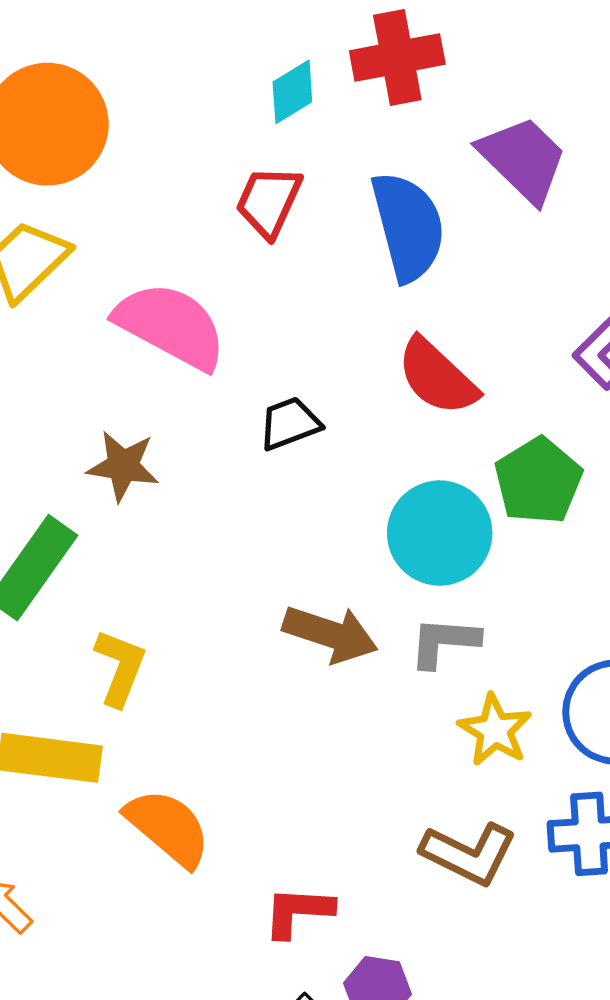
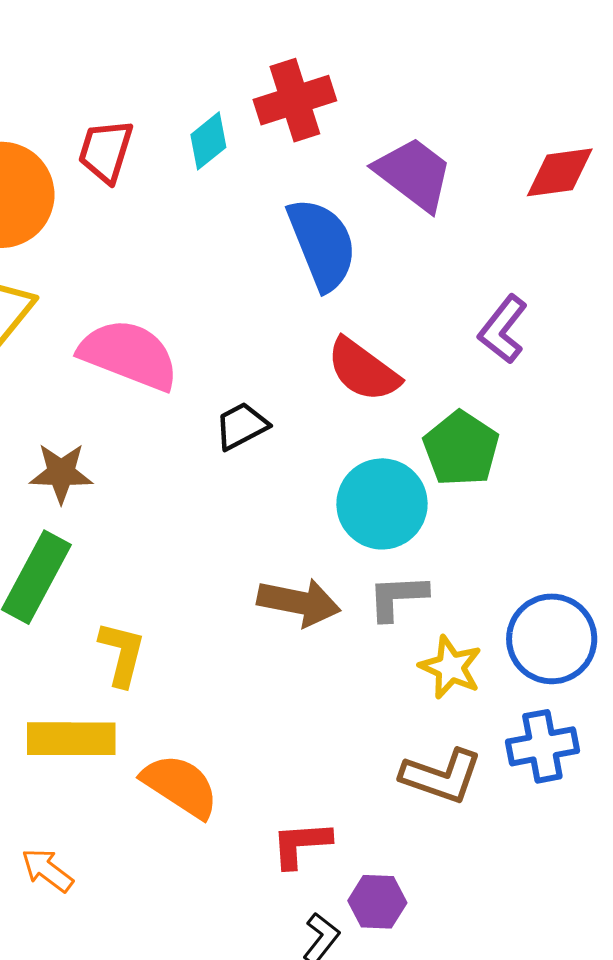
red trapezoid: (269, 201) -> (106, 151), moved
brown star: (123, 466) -> (61, 473), moved

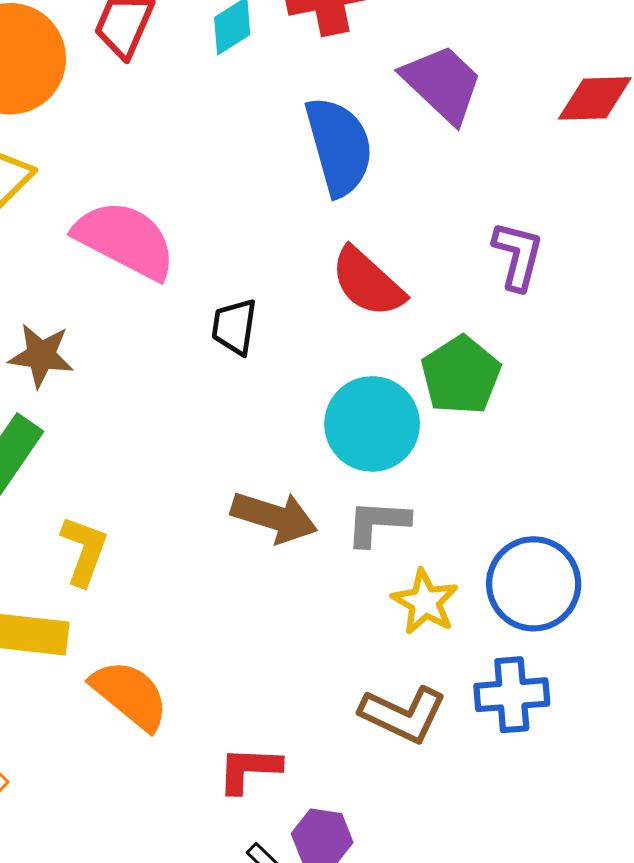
purple L-shape: (503, 329) -> (518, 256), turned 150
black trapezoid: (241, 426) -> (234, 327), turned -60

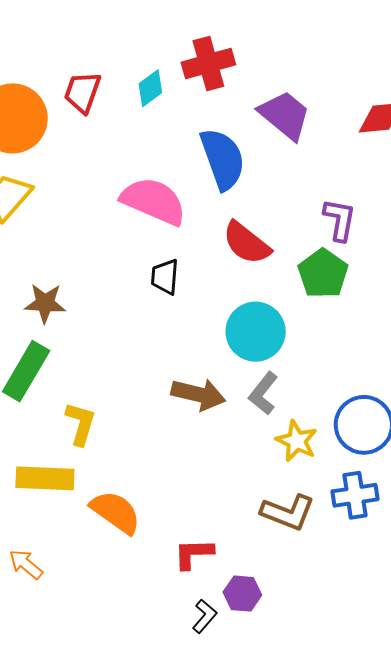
pink semicircle: (125, 240) -> (154, 201), moved
green pentagon: (461, 375) -> (323, 274), moved
gray L-shape: (378, 523) -> (263, 393), turned -51

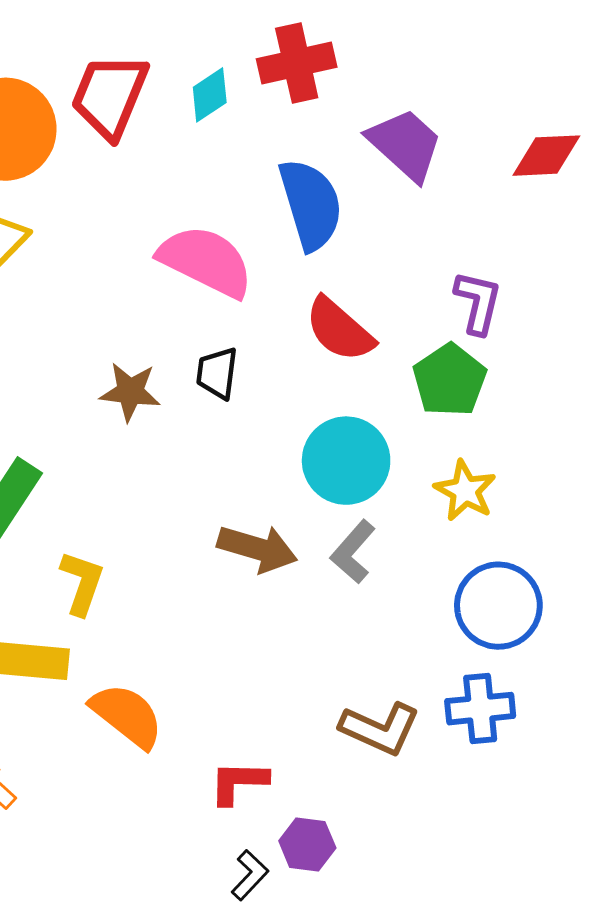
red trapezoid: (82, 92) -> (110, 96), size x1.4
brown star: (45, 303) -> (130, 392), moved
yellow star: (297, 441) -> (465, 491), moved

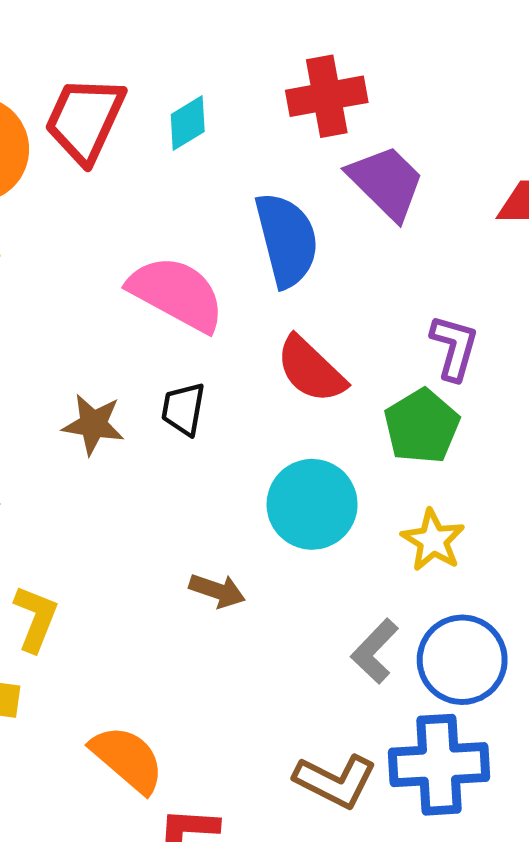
red cross: (297, 63) -> (327, 96), moved
brown arrow: (257, 548) -> (217, 591), size x0.7
gray L-shape: (353, 552) -> (375, 651), moved
blue cross: (480, 709) -> (439, 765), size x1.4
orange semicircle: (127, 716) -> (127, 759), moved

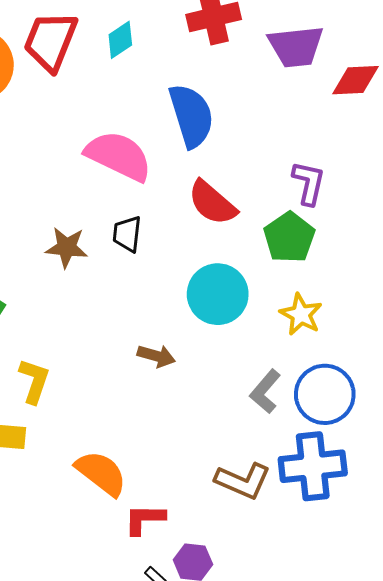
purple trapezoid: (386, 182) -> (296, 46), moved, turned 132

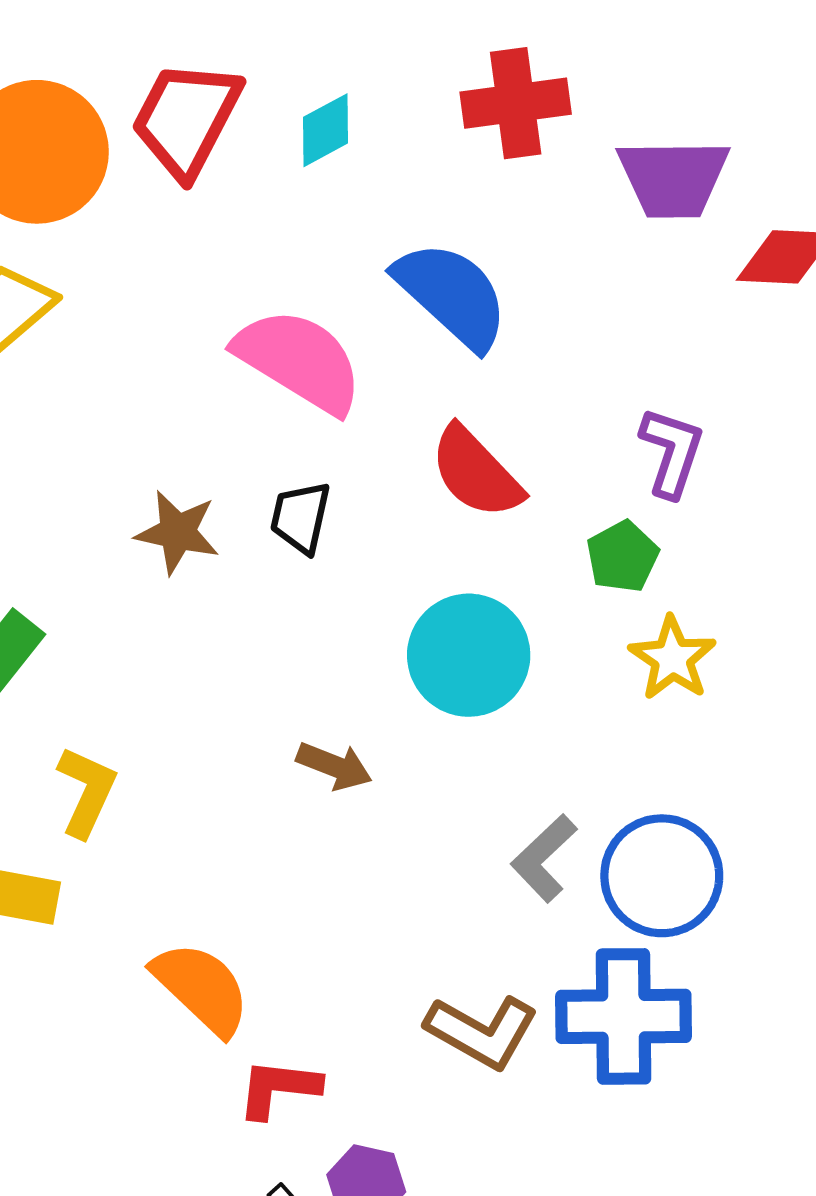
blue semicircle: (191, 116) -> (452, 295), turned -36
green pentagon: (289, 237) -> (622, 557), size x0.7
yellow star: (301, 314) -> (672, 658), moved

